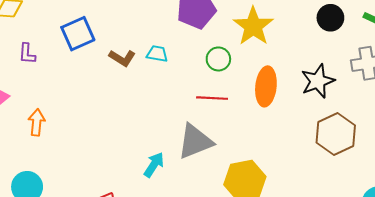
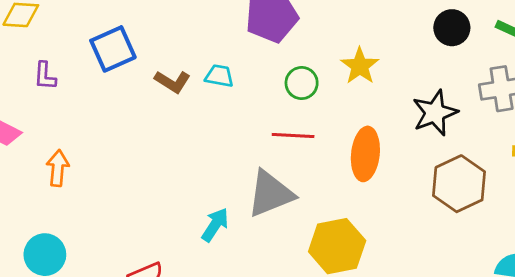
yellow star: (253, 26) -> (360, 66), moved, size x0.7
orange ellipse: (266, 86) -> (365, 154), moved

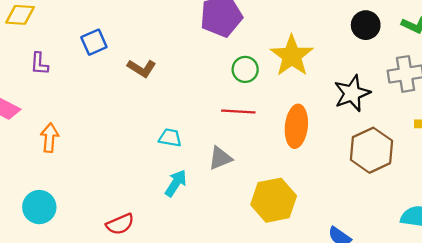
blue square: (113, 49) -> (94, 42), size x0.7
yellow star: (360, 66) -> (292, 56), size x1.4
cyan trapezoid: (219, 76) -> (170, 138), moved
gray triangle: (270, 194) -> (220, 158), size x0.6

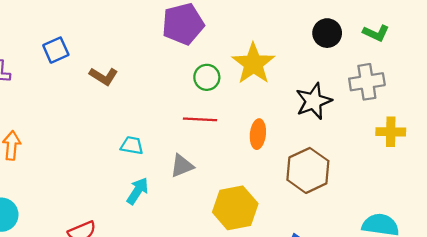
orange ellipse: (296, 126) -> (258, 134), size x0.7
brown hexagon: (371, 150) -> (308, 170), moved

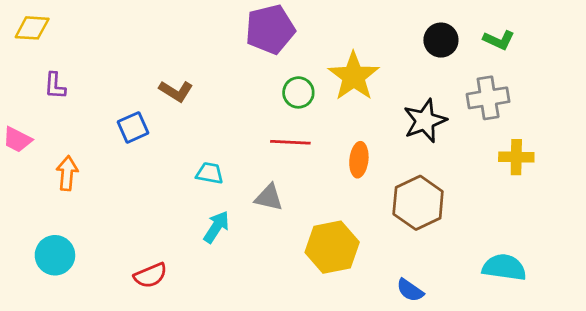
blue square: (56, 50) -> (133, 127), moved
gray triangle: (182, 166) -> (269, 197), turned 35

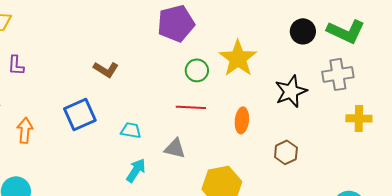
green L-shape: (499, 40) -> (346, 31), size x1.6
blue square: (133, 127) -> (80, 114), moved, size x1.4
brown hexagon: (418, 203) -> (286, 152), size x0.6

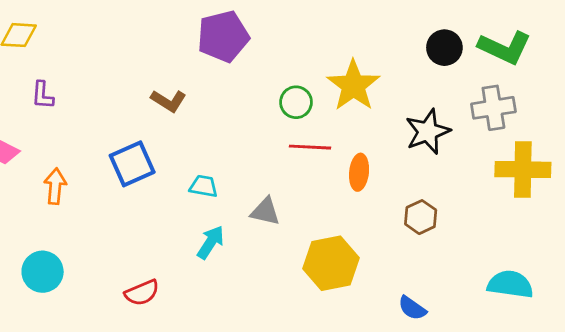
purple pentagon: (176, 23) -> (223, 36), moved
red line: (191, 107) -> (310, 147), moved
yellow cross: (359, 118) -> (523, 169), size x1.5

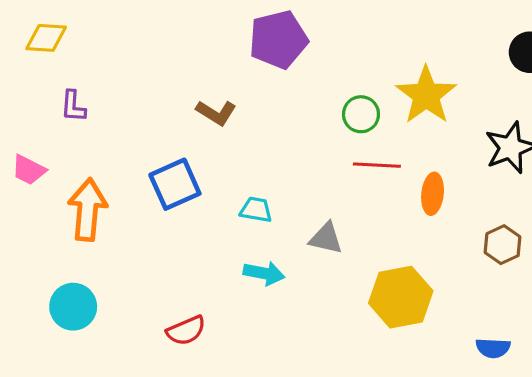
orange arrow: (55, 186) -> (87, 210), size x1.5
cyan arrow: (211, 242) -> (264, 273), turned 68
blue semicircle: (412, 308) -> (493, 348), turned -32

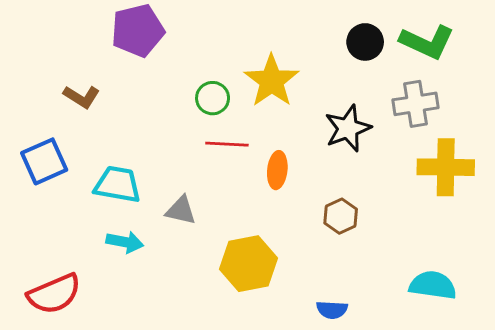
cyan trapezoid: (256, 210) -> (118, 184), size x1.6
red semicircle: (186, 331) -> (54, 294), size x1.5

